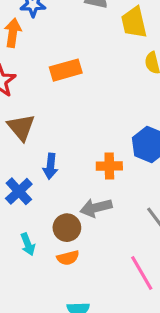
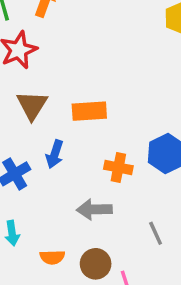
orange rectangle: (66, 70) -> (89, 111), moved
brown circle: (67, 228) -> (96, 264), moved

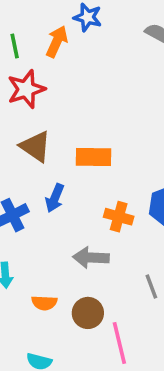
brown triangle: (32, 105) -> (36, 146), turned -32

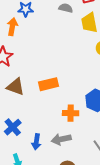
blue arrow: (55, 198) -> (36, 142), moved

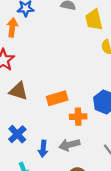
orange rectangle: (48, 84) -> (57, 98), moved

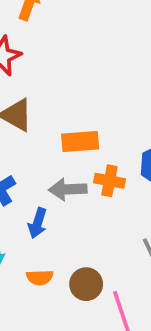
gray arrow: (69, 145) -> (68, 189), moved

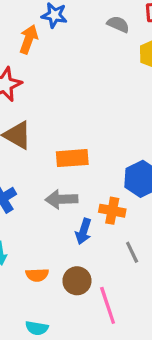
orange cross: (109, 181) -> (112, 211), moved
blue arrow: (38, 223) -> (83, 231), moved

